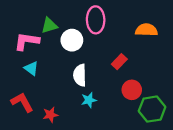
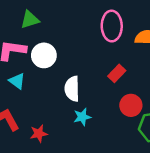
pink ellipse: (96, 20) -> (112, 26), moved
green triangle: (49, 25) -> (30, 20), moved
white circle: (72, 40) -> (44, 55), moved

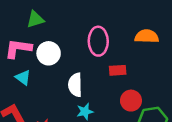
pink ellipse: (112, 26) -> (98, 41), moved
red rectangle: (117, 73) -> (118, 70), turned 42

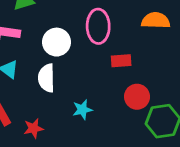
white circle: (49, 53) -> (57, 42), moved
white semicircle: (75, 85) -> (46, 78), moved

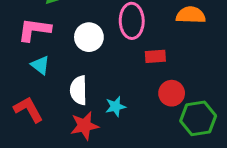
white semicircle: (46, 78) -> (79, 90), moved
red star: (34, 128) -> (85, 126), moved, size x1.4

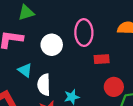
cyan triangle: (40, 65) -> (25, 70), moved

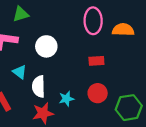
pink ellipse: (84, 33) -> (93, 21), moved
red circle: (114, 87) -> (98, 93), moved

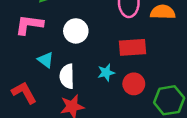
red rectangle: (96, 61) -> (133, 47), size x1.5
cyan star: (66, 99) -> (106, 73), moved

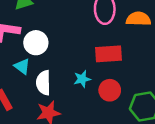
white circle: (76, 31) -> (36, 43), moved

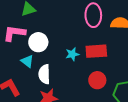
cyan star: (82, 79) -> (72, 54), moved

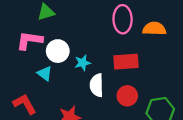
cyan star: (72, 54) -> (82, 63), moved
white semicircle: (44, 74) -> (97, 85), moved

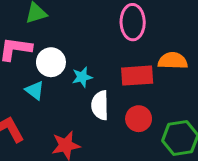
orange semicircle: (154, 29) -> (173, 61), moved

